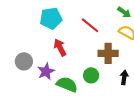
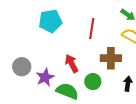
red line: (90, 25) -> (92, 29), turned 60
red arrow: (60, 47) -> (72, 64), moved

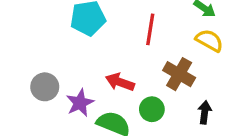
brown cross: (111, 58) -> (179, 74), turned 30
red arrow: (72, 64) -> (120, 82), turned -42

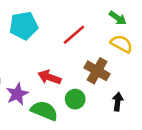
red line: (150, 29) -> (74, 35), turned 40

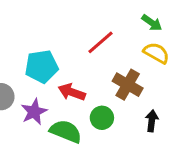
cyan pentagon: (24, 26) -> (42, 66), moved

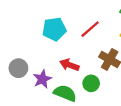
cyan pentagon: (42, 66) -> (54, 29), moved

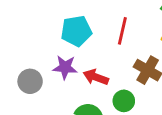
red line: (90, 29) -> (122, 31), turned -36
purple star: (42, 79) -> (65, 67), moved, turned 30

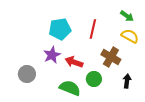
purple star: (65, 67) -> (52, 55), turned -30
gray circle: (30, 81) -> (27, 74), moved

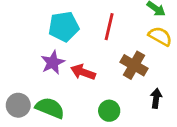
gray circle: (27, 74) -> (18, 105), moved
green circle: (94, 79) -> (109, 111), moved
green semicircle: (70, 88) -> (50, 108), moved

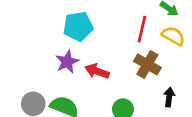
red line: (109, 27) -> (142, 29), moved

